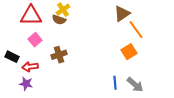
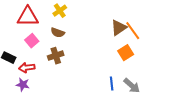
brown triangle: (122, 14) -> (119, 28), moved
brown semicircle: (59, 20) -> (58, 33), moved

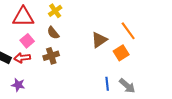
brown triangle: (119, 28) -> (99, 40), moved
brown semicircle: (58, 33) -> (53, 33), turned 32
red arrow: (27, 68) -> (22, 58), moved

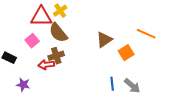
red triangle: (23, 17) -> (41, 17), moved
orange line: (128, 31) -> (146, 34), moved, turned -30
brown semicircle: (53, 33) -> (58, 33), size x1.5
red arrow: (22, 58) -> (46, 65), moved

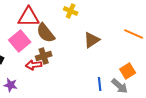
yellow cross: (60, 11) -> (71, 11), moved, turned -32
pink square: (32, 41) -> (20, 41), size x1.5
orange square: (126, 53) -> (128, 71), moved

